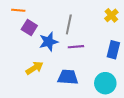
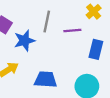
purple line: (76, 47) -> (72, 30), moved

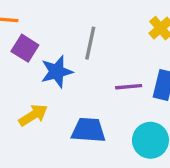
purple line: (72, 30) -> (129, 87), moved

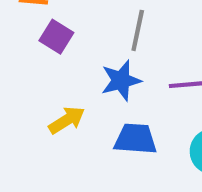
blue star: (57, 72) -> (121, 80), moved

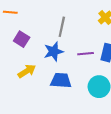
purple square: (56, 37) -> (22, 39), moved

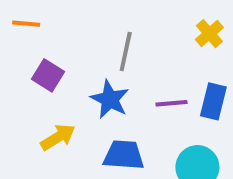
blue star: (54, 52) -> (110, 99), turned -30

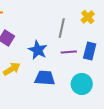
gray line: (126, 52) -> (62, 28), moved

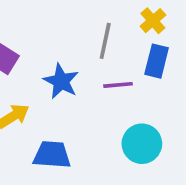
blue rectangle: (90, 51) -> (157, 61), moved
blue trapezoid: (45, 78) -> (52, 155), moved

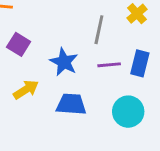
blue rectangle: (157, 61) -> (140, 63), moved
blue trapezoid: (52, 155) -> (71, 104), moved

